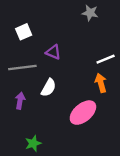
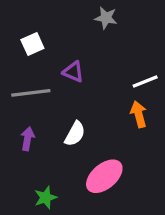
gray star: (90, 13) -> (106, 18), moved
white semicircle: (49, 88) -> (75, 134), moved
pink ellipse: (83, 113) -> (104, 176), moved

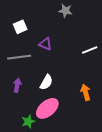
orange arrow: (139, 114) -> (86, 92), moved
pink ellipse: (104, 176) -> (47, 108), moved

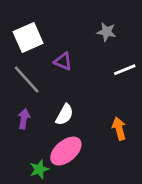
gray star: (65, 11) -> (107, 32), moved
white square: (20, 27) -> (28, 37), size x1.5
gray line: (19, 57) -> (27, 80), turned 55

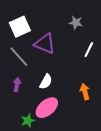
purple triangle: (63, 61) -> (45, 44), size x1.6
white line: (125, 70) -> (89, 50), turned -42

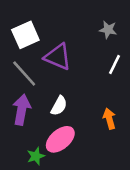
gray star: (76, 23) -> (108, 30), moved
purple arrow: (17, 85) -> (22, 110), size x1.6

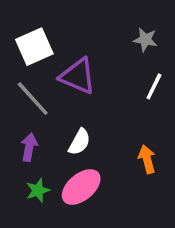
purple arrow: (22, 110) -> (29, 147), size x0.7
green star: (36, 156) -> (38, 190), moved

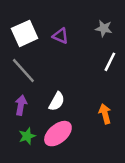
purple triangle: (78, 76) -> (60, 36), moved, size x0.6

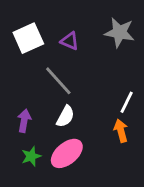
gray star: (104, 28) -> (119, 32), size x1.5
white line: (110, 62) -> (127, 102), moved
gray line: (23, 71) -> (58, 81), moved

